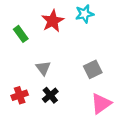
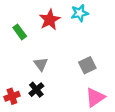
red cross: (20, 95) -> (12, 96), moved
black cross: (50, 95) -> (36, 90), moved

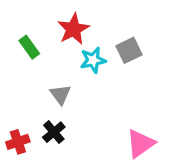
cyan star: (80, 13) -> (93, 60), moved
gray square: (87, 65) -> (129, 50), moved

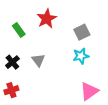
cyan star: (93, 60) -> (81, 56), moved
black cross: (54, 132) -> (12, 62), moved

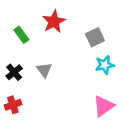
cyan star: (81, 56) -> (105, 65), moved

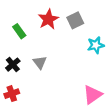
gray square: (95, 37) -> (75, 20), moved
cyan star: (105, 65) -> (96, 45), moved

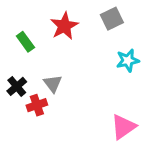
gray square: (75, 20) -> (112, 19), moved
red cross: (12, 94) -> (37, 105), moved

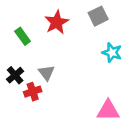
cyan star: (128, 60) -> (112, 53), turned 30
pink triangle: (123, 127) -> (108, 110), turned 35

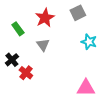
gray triangle: (46, 73) -> (43, 45), moved
red cross: (33, 92) -> (26, 73), turned -32

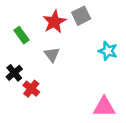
gray square: (78, 13) -> (81, 16), moved

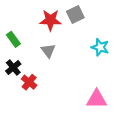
red star: (54, 22) -> (51, 20), turned 30
green rectangle: (22, 35) -> (13, 39), moved

